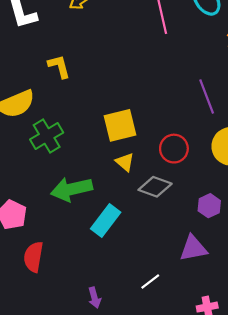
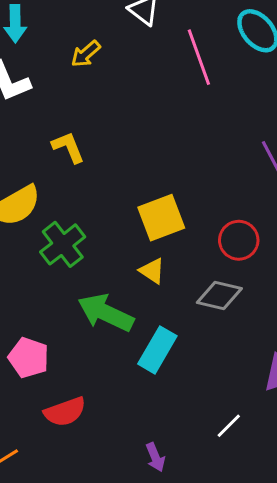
yellow triangle: (125, 162) -> (152, 271), moved
green arrow: (72, 189) -> (106, 313), turned 45
red semicircle: (33, 257) -> (65, 412), turned -112

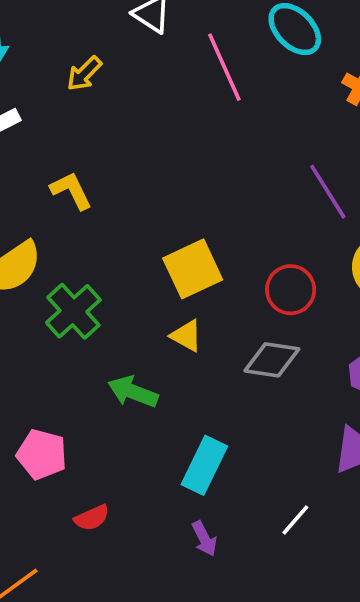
green arrow: (106, 313) -> (133, 392), size x0.7
cyan rectangle: (157, 350) -> (204, 465), moved
red semicircle: (65, 412) -> (92, 518), size x0.7
purple arrow: (155, 457) -> (204, 539), moved

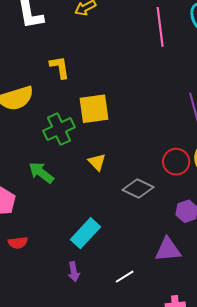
yellow square: (193, 269) -> (94, 109), moved
red circle: (291, 290) -> (176, 162), moved
green cross: (73, 311) -> (59, 129), moved
green arrow: (133, 392) -> (41, 173), moved

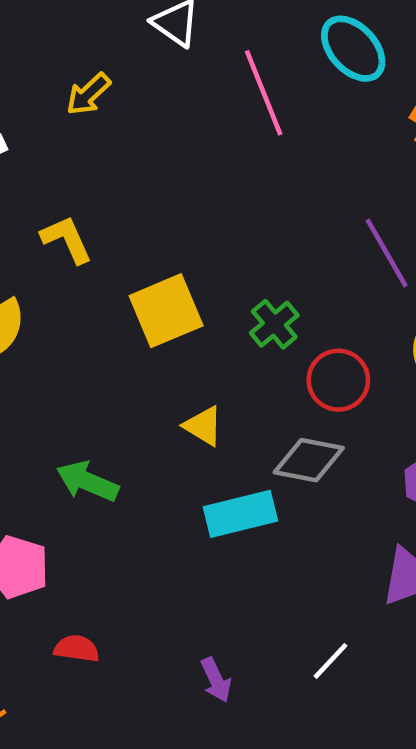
green cross: (59, 129) -> (274, 324), moved, size x0.7
red circle: (176, 162) -> (338, 380), moved
cyan rectangle: (85, 233) -> (240, 514), moved, turned 48
red semicircle: (18, 243) -> (77, 649), turned -150

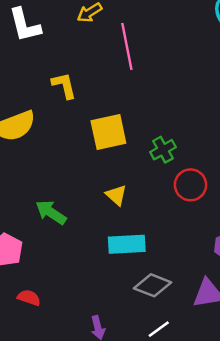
pink line: (264, 93) -> (127, 46), moved
gray diamond: (309, 460) -> (153, 285), moved

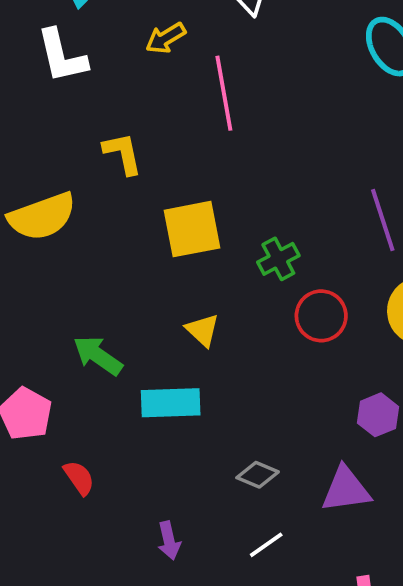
cyan rectangle: (127, 244) -> (171, 403), moved
gray diamond: (153, 285) -> (258, 475), size x0.7
red semicircle: (29, 298) -> (79, 478), moved, turned 35

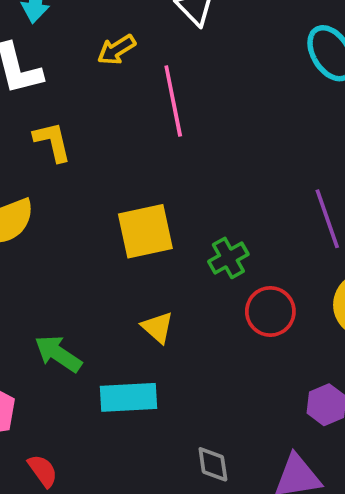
yellow L-shape: (123, 154) -> (52, 142), moved
gray diamond: (258, 475) -> (213, 464), turned 60

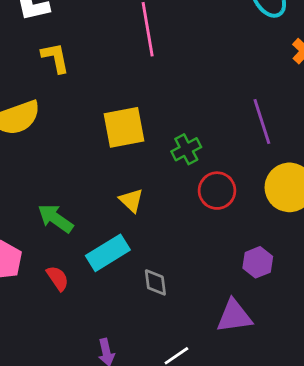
cyan rectangle: (129, 397) -> (108, 253), turned -30
gray diamond: (213, 464) -> (155, 282), moved
red semicircle: (43, 471) -> (58, 278), moved

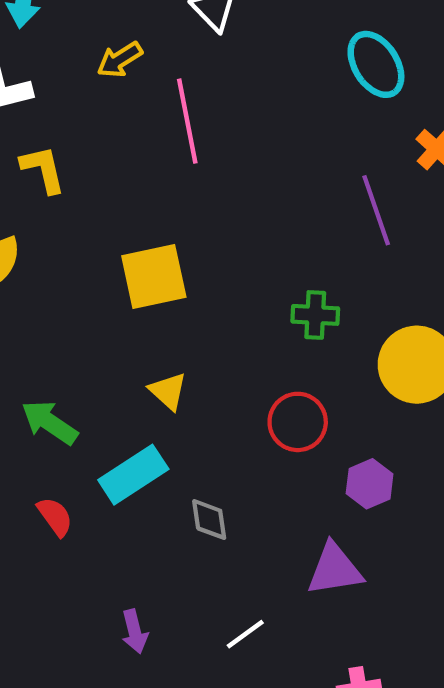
purple line: (262, 122) -> (376, 210), moved
green cross: (186, 149) -> (315, 315), moved, turned 32
red circle: (217, 191) -> (298, 422), moved

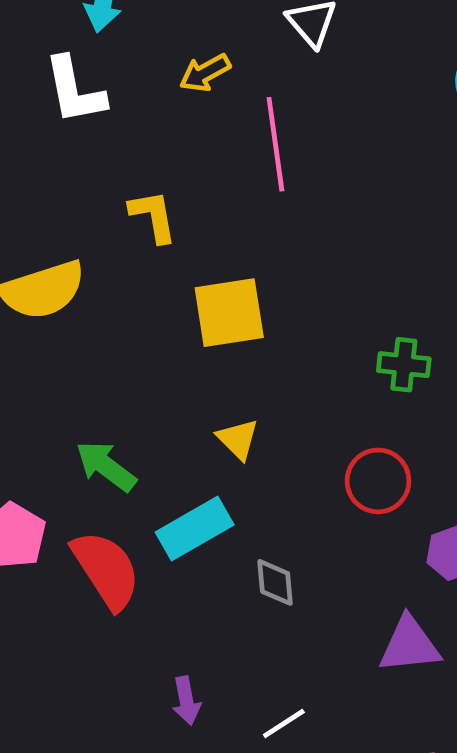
yellow L-shape: (43, 169) -> (153, 216), moved
red semicircle: (55, 517) -> (106, 570), size x1.8
white line: (245, 634) -> (284, 723), moved

